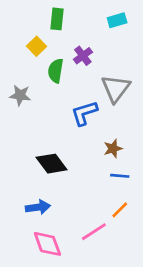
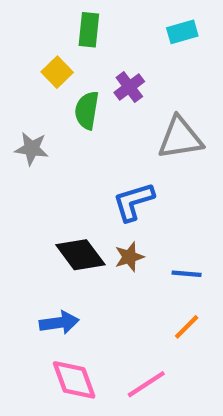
gray triangle: (116, 88) -> (180, 138), turned 44
blue L-shape: (84, 113) -> (134, 202), moved
brown star: (113, 149) -> (129, 257), moved
pink line: (94, 232) -> (146, 384), moved

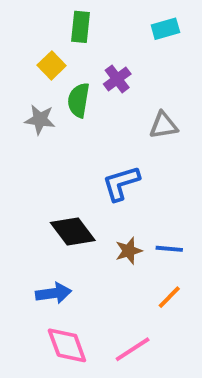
gray triangle: (180, 138) -> (163, 125), size x0.7
gray star: (32, 149) -> (40, 120), moved
brown star: (129, 257) -> (129, 251), moved

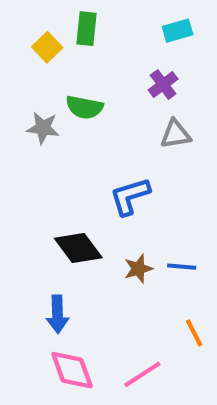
yellow square: (52, 65) -> (47, 47), moved
purple cross: (117, 79) -> (163, 85), moved
green semicircle: (79, 100) -> (84, 107), turned -88
blue arrow: (53, 293) -> (58, 314), turned 96
orange line: (169, 297) -> (194, 333), moved, turned -72

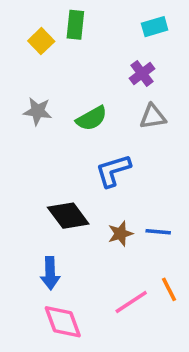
green semicircle: (84, 107) -> (92, 118), moved, turned -40
pink line: (142, 374) -> (131, 302), moved

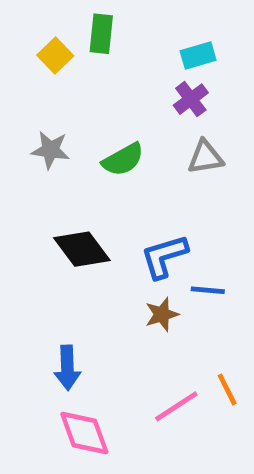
cyan rectangle: (155, 27) -> (198, 56), moved
blue L-shape: (113, 171) -> (164, 256), moved
black diamond: (68, 216) -> (82, 249), moved
blue line: (158, 232) -> (208, 290), moved

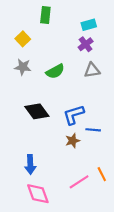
yellow square: (55, 56) -> (23, 39), moved

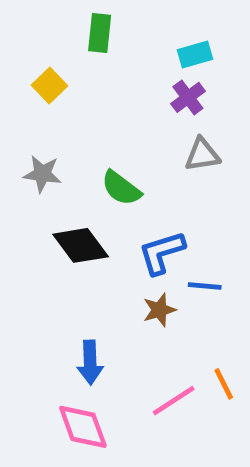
gray star: (23, 67) -> (42, 174), moved
green semicircle: (55, 71) -> (121, 188), moved, turned 66
blue arrow: (30, 164) -> (90, 362), moved

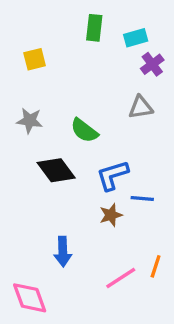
green rectangle: (100, 33) -> (94, 28), moved
yellow square: (49, 86) -> (35, 59), turned 30
purple cross: (188, 97) -> (152, 64), moved
orange line: (224, 384) -> (156, 266), turned 45
pink diamond: (83, 427) -> (30, 298), moved

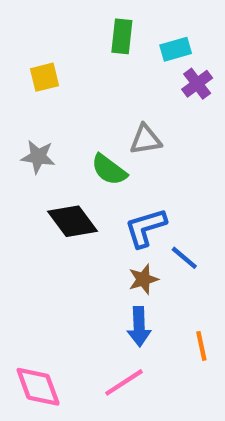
gray triangle: (141, 107) -> (146, 140), moved
blue line: (142, 198) -> (184, 258), turned 35
blue arrow: (63, 251) -> (139, 327), moved
orange line: (156, 266) -> (201, 346), turned -30
pink line: (121, 278) -> (124, 382), moved

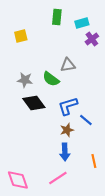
gray star: (38, 157) -> (25, 80), moved

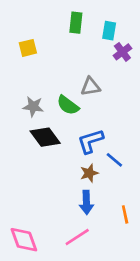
cyan rectangle: (82, 23) -> (109, 31), turned -64

